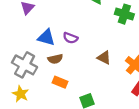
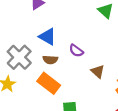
purple semicircle: (70, 38) -> (76, 51), moved
orange rectangle: (60, 82) -> (49, 83), size x1.5

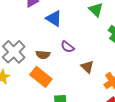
blue triangle: (47, 37) -> (54, 18), moved

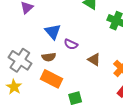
blue triangle: (54, 18) -> (53, 32), moved, turned 30

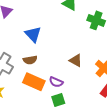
purple semicircle: (71, 44) -> (56, 82), moved

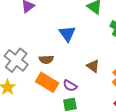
blue triangle: (33, 34) -> (67, 34), moved

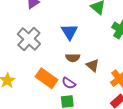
brown semicircle: (46, 59) -> (73, 58), moved
gray cross: (16, 60) -> (29, 39), moved

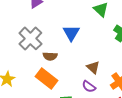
brown semicircle: (73, 58) -> (50, 56), moved
purple semicircle: (69, 83) -> (89, 87), moved

